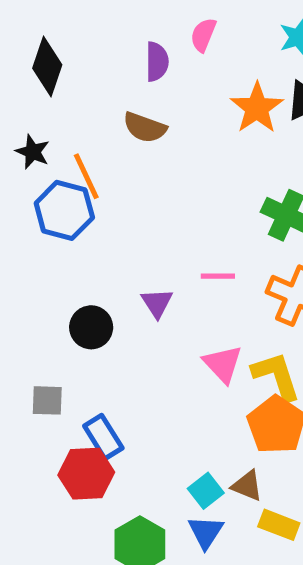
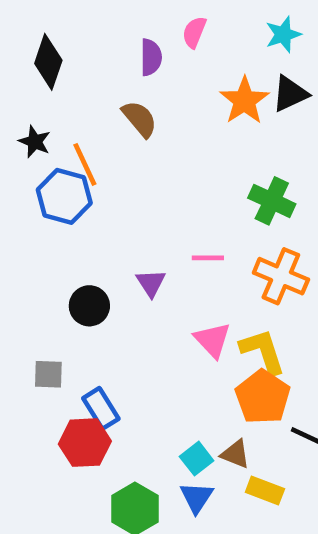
brown semicircle: (145, 127) -> (140, 119), turned -150

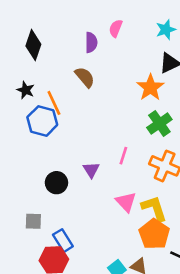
orange star: (244, 101) -> (150, 87), moved
green cross: (272, 201) -> (159, 123), turned 30
pink line: (208, 258) -> (123, 156), turned -72

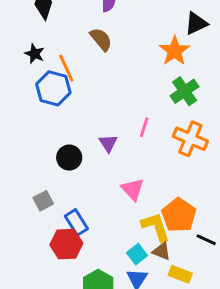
pink triangle: (126, 202) -> (133, 189), moved
yellow L-shape: (154, 208) -> (156, 227), moved
gray square: (33, 221) -> (43, 201), turned -30

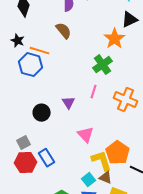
orange line: (66, 68) -> (40, 51), turned -48
green cross: (185, 91) -> (103, 65), moved
red hexagon: (66, 244) -> (26, 163), moved

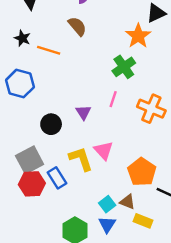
blue hexagon: (31, 65) -> (20, 84), moved
gray square: (24, 143) -> (30, 160), size x1.6
yellow L-shape: (102, 161) -> (81, 159), moved

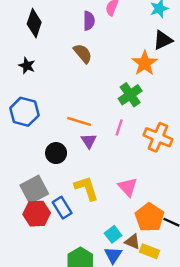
orange line: (49, 50) -> (79, 121), moved
pink triangle: (104, 150) -> (128, 187), moved
orange pentagon: (142, 172) -> (150, 217), moved
brown triangle: (127, 202) -> (133, 242), moved

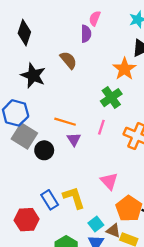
purple semicircle: (89, 21) -> (86, 34), moved
black star: (27, 66) -> (33, 76), moved, size x1.6
yellow L-shape: (86, 188) -> (74, 198), moved
gray square: (34, 189) -> (24, 136), moved, turned -30
red hexagon: (37, 214) -> (27, 220), moved

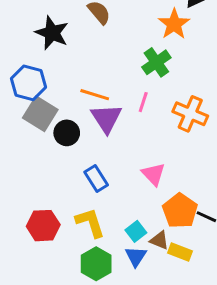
purple triangle: (74, 139) -> (106, 118), size x1.6
yellow L-shape: (74, 198) -> (90, 223), moved
blue rectangle: (50, 200) -> (96, 178), moved

